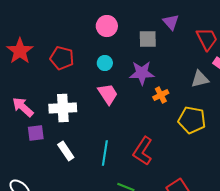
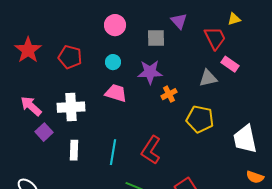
pink trapezoid: (108, 94) -> (116, 93), turned -40
purple square: (36, 133) -> (44, 132), turned -36
white rectangle: (66, 151) -> (74, 150), turned 36

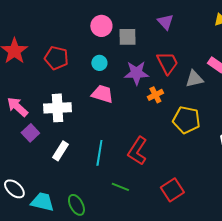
gray square: (156, 38) -> (127, 37), moved
red trapezoid: (215, 38) -> (167, 63), moved
white rectangle: (74, 150) -> (60, 151), turned 30

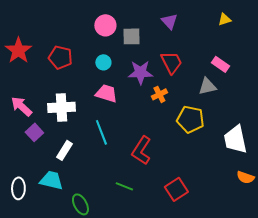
gray triangle: (194, 79) -> (207, 86), moved
cyan line: (99, 153) -> (101, 132), moved, turned -30
white ellipse: (14, 189) -> (18, 188), turned 50
cyan trapezoid: (42, 202) -> (51, 180), moved

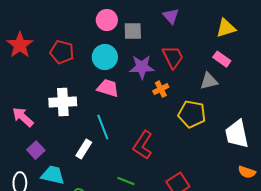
yellow triangle: (224, 19) -> (226, 28), moved, size x1.5
cyan circle: (103, 62) -> (105, 57), size x1.6
pink arrow: (21, 106) -> (23, 117), moved
purple square: (34, 132) -> (36, 150), moved
white rectangle: (64, 150) -> (84, 149), moved

